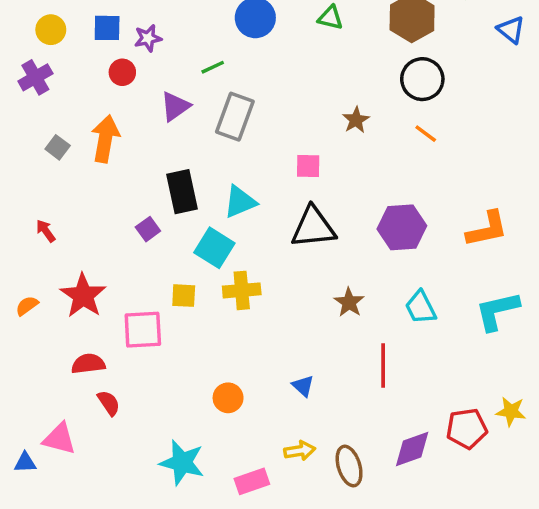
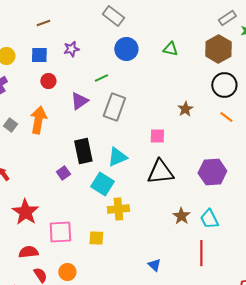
purple star: (148, 38) -> (71, 49), moved
yellow square: (184, 296) -> (96, 238), moved
cyan trapezoid: (421, 307) -> (209, 219), moved
orange circle: (228, 398) -> (67, 272), moved

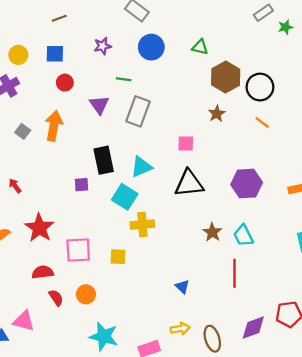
purple star: (71, 49) -> (103, 46), moved
brown hexagon: (218, 49) -> (226, 77), moved
green line: (101, 78) -> (124, 79), turned 32
purple triangle: (79, 101) -> (99, 105), turned -30
purple square: (63, 173) -> (81, 185), turned 32

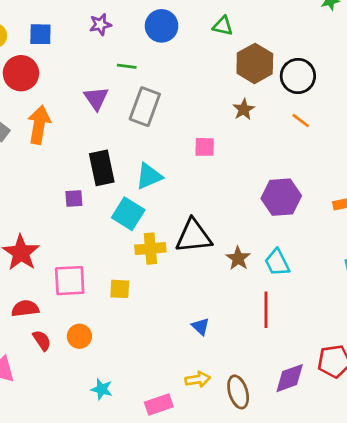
red circle: (65, 83) -> (21, 73), moved, size x1.6
black triangle: (189, 183) -> (194, 236), moved
cyan star: (104, 336) -> (102, 389), size x0.6

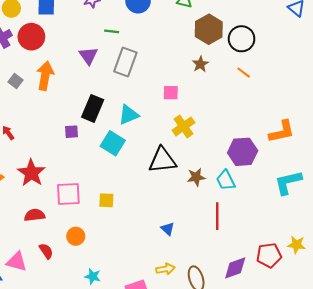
black rectangle: (102, 168) -> (93, 108), turned 35
purple hexagon: (281, 197) -> (243, 152), moved
yellow cross: (150, 249) -> (183, 126), moved, turned -30
brown star: (238, 258) -> (196, 177), turned 30
red semicircle: (42, 340) -> (46, 251), moved

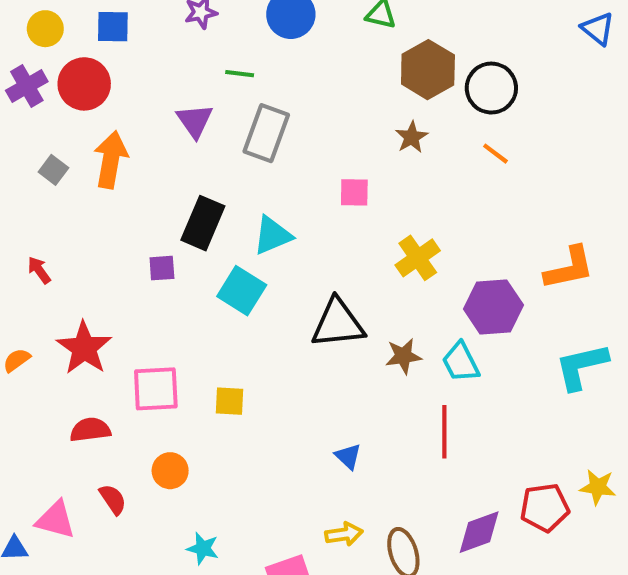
yellow cross: (183, 126) -> (418, 258), moved

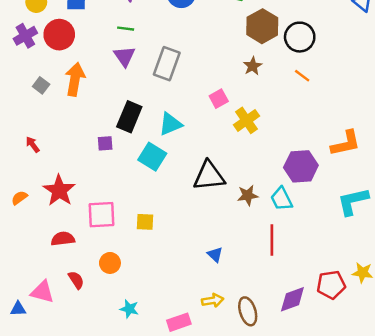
green line: (240, 74) -> (126, 29), moved
pink square: (354, 192) -> (219, 99), turned -30
yellow cross: (418, 258) -> (247, 120), moved

